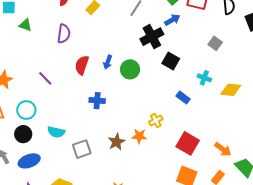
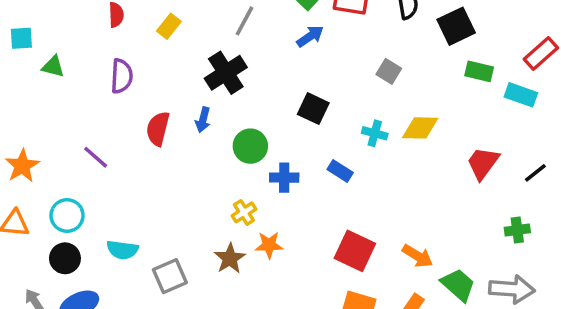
black cross: (152, 37) -> (226, 73), moved
green circle: (130, 69) -> (250, 146), moved
yellow diamond: (231, 90) -> (420, 128), moved
blue cross: (97, 101) -> (284, 178), moved
yellow cross: (156, 120) -> (244, 212), moved

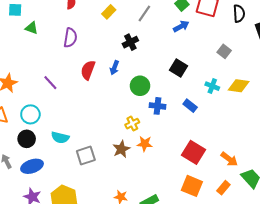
yellow rectangle: (169, 26) -> (109, 12), moved
black cross: (226, 73) -> (130, 42), size x0.7

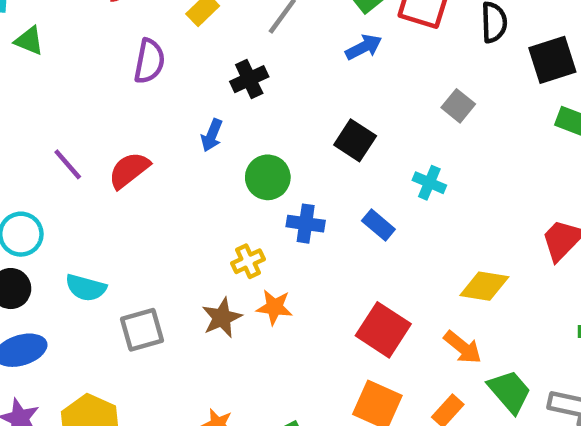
purple semicircle: (70, 38) -> (149, 61), moved
red semicircle: (88, 70) -> (129, 170), moved, turned 30
yellow diamond: (239, 86) -> (484, 286), moved

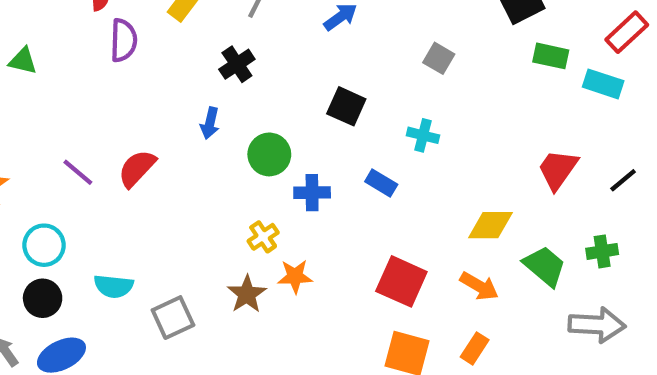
purple semicircle: (149, 61) -> (124, 40), moved
green trapezoid: (510, 391) -> (545, 266), moved

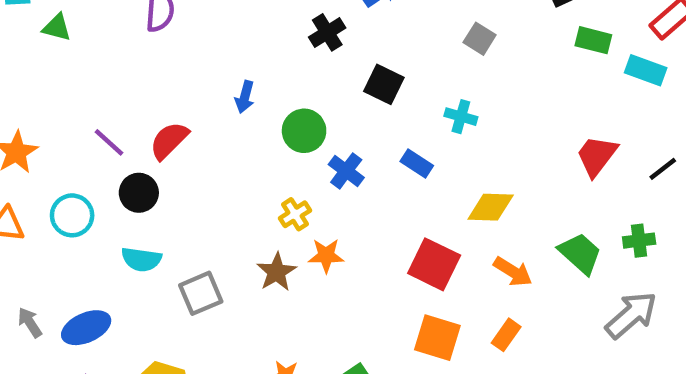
black cross: (237, 64) -> (327, 32), moved
blue cross: (312, 193) -> (346, 171), turned 36
yellow diamond: (491, 225) -> (491, 207), moved
black circle: (43, 298) -> (139, 193), moved
gray arrow: (597, 325) -> (631, 315), turned -46

